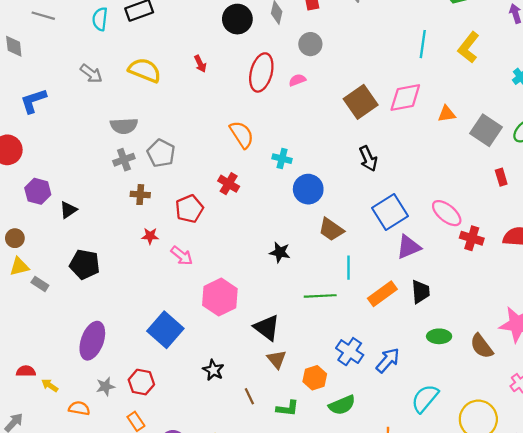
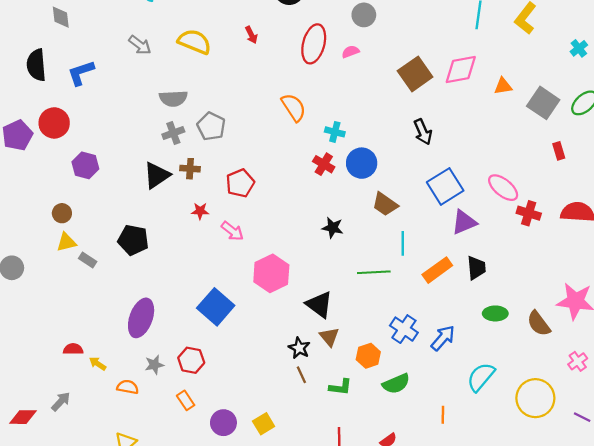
red cross: (229, 184) -> (324, 164), moved
black triangle: (68, 210) -> (157, 175), moved, size x1.5
black star: (213, 370) -> (299, 348), moved

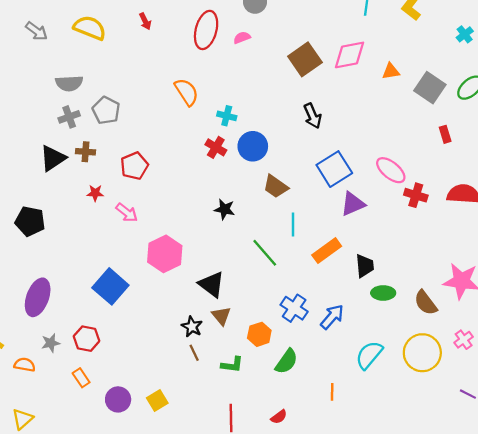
black trapezoid: (476, 268) -> (365, 266), moved
green line: (374, 272) -> (265, 253), turned 52
green semicircle: (396, 384) -> (286, 361), turned -32
yellow circle: (535, 398) -> (422, 353), moved

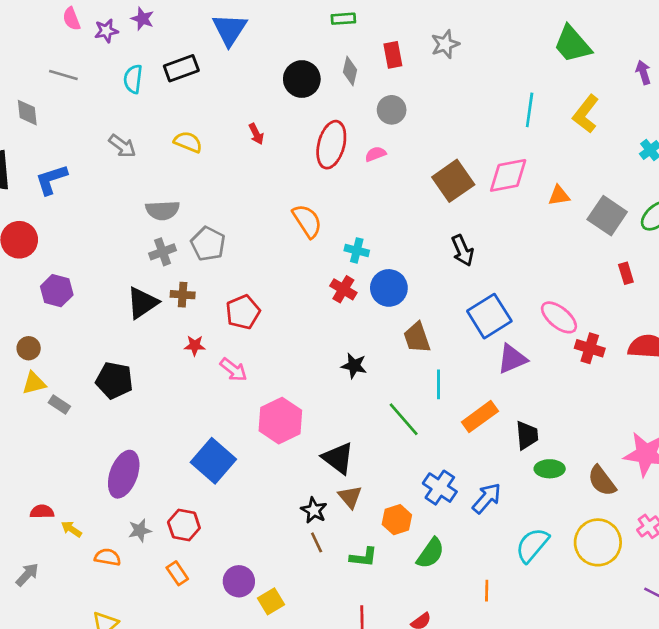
yellow semicircle: (90, 28) -> (188, 142), size x0.7
brown trapezoid: (276, 186) -> (417, 338), turned 36
purple circle: (118, 399) -> (239, 581), moved

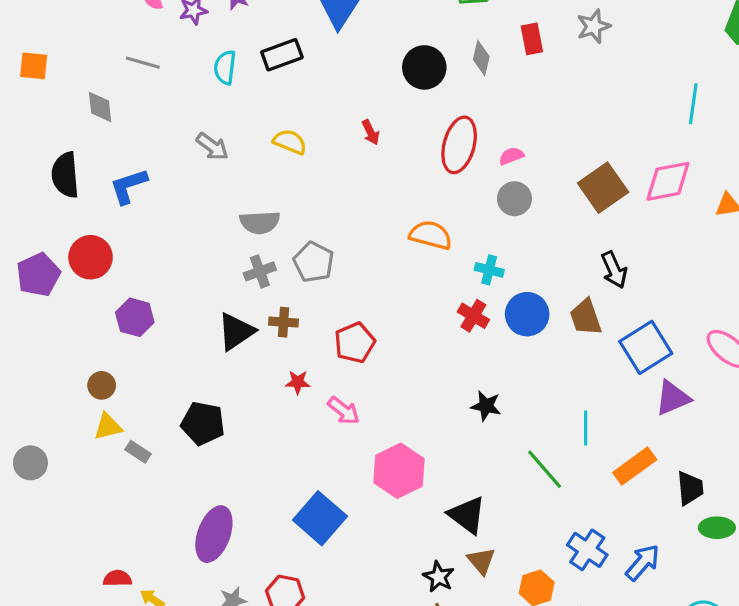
gray circle: (392, 110) -> (514, 199), moved
orange semicircle: (307, 221) -> (431, 235), turned -42
brown trapezoid: (417, 338) -> (586, 317), moved

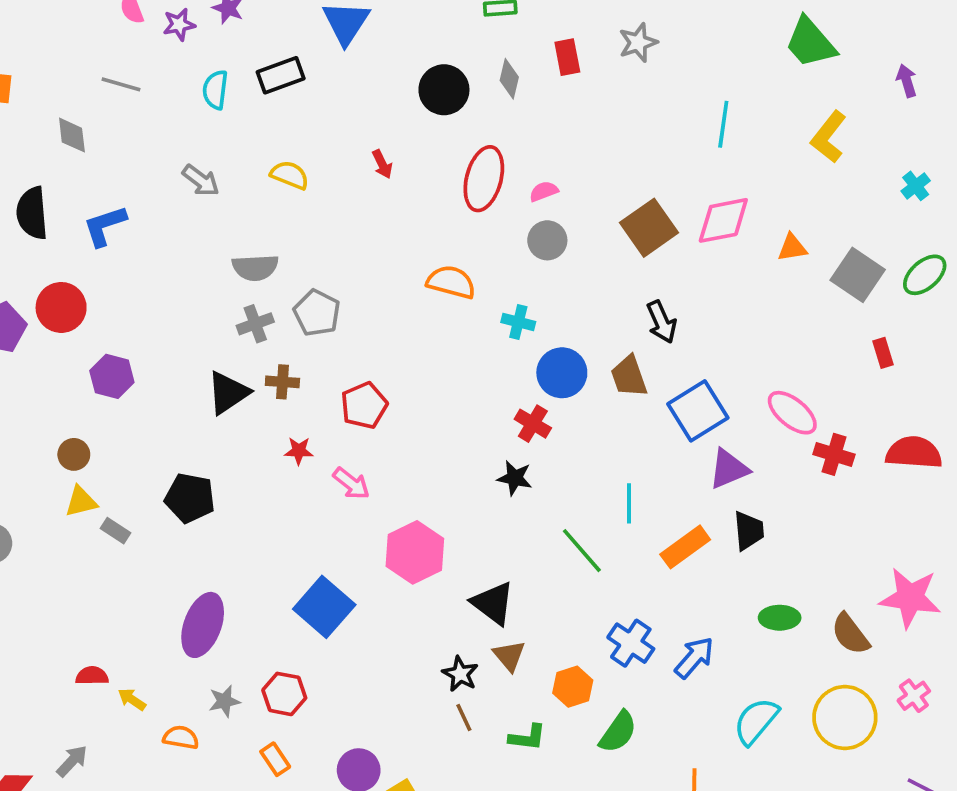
cyan line: (693, 104) -> (723, 124), moved
red cross: (473, 316) -> (533, 424), moved
black trapezoid: (690, 488) -> (749, 531), moved

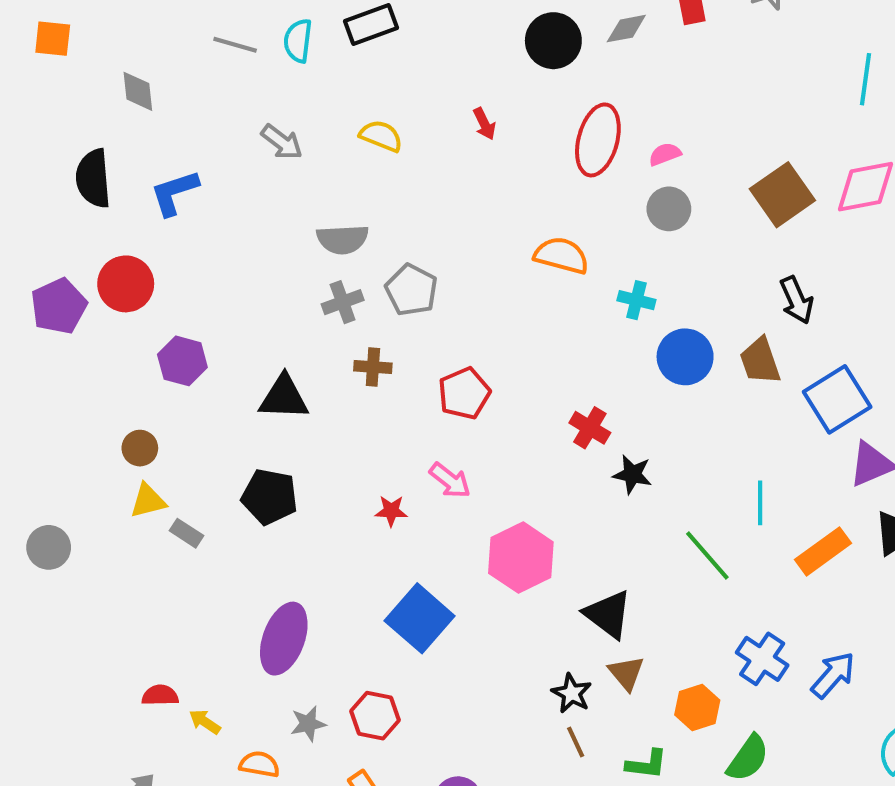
gray diamond: (509, 79) -> (626, 29), turned 66
gray line: (121, 84) -> (235, 45), moved
black triangle: (228, 393) -> (284, 397), moved, turned 36
red cross: (533, 424) -> (590, 428), moved
red star: (299, 451) -> (391, 511), moved

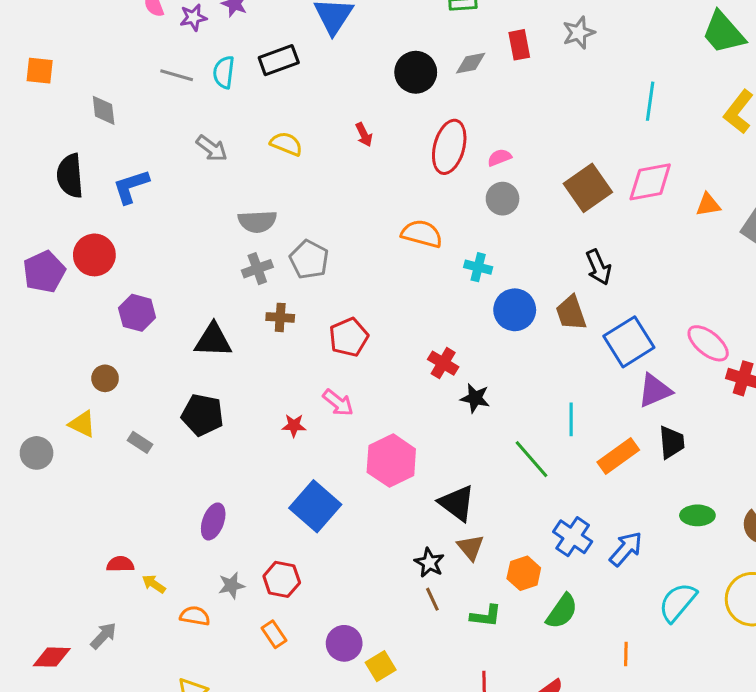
yellow triangle: (148, 501) -> (82, 424), moved, turned 40
purple ellipse: (284, 639) -> (213, 521), size x0.7

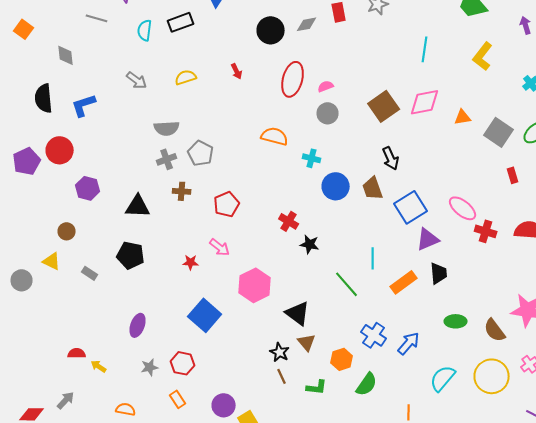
orange square: (40, 71) -> (24, 29), turned 30
gray line: (177, 75) -> (97, 18), moved
yellow semicircle: (286, 144) -> (186, 77), turned -40
orange semicircle: (195, 616) -> (126, 409), moved

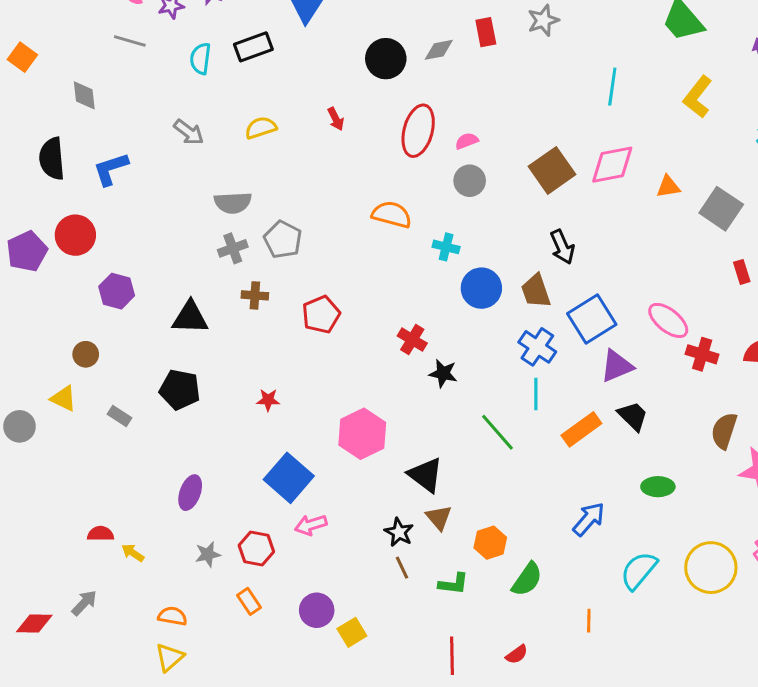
pink arrow: (220, 247) -> (311, 525), moved, turned 125
black trapezoid: (439, 273) -> (633, 416), turned -40
brown semicircle: (495, 330) -> (724, 431), moved, turned 55
blue cross: (374, 335) -> (537, 347), moved

